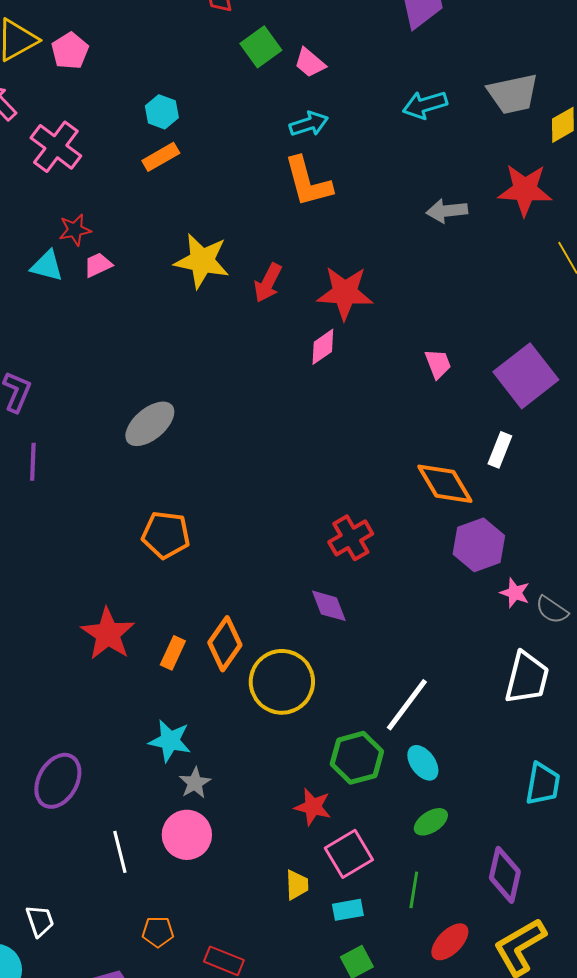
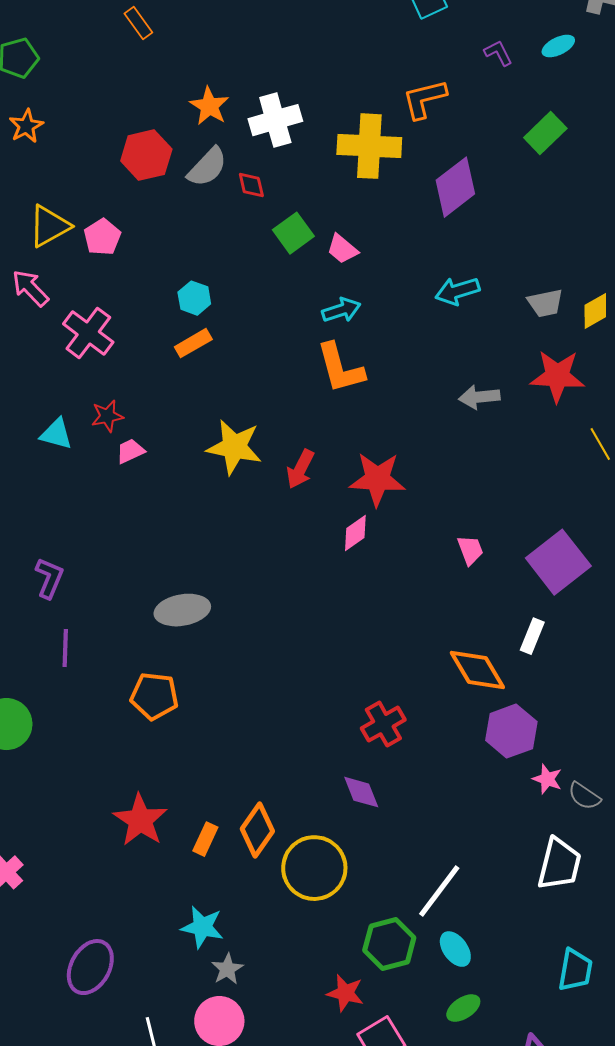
gray trapezoid: (513, 94) -> (545, 303), moved, size x0.7
cyan triangle: (47, 266) -> (56, 434), moved
gray ellipse: (150, 424) -> (182, 610), turned 30
orange pentagon: (166, 535) -> (154, 696), moved

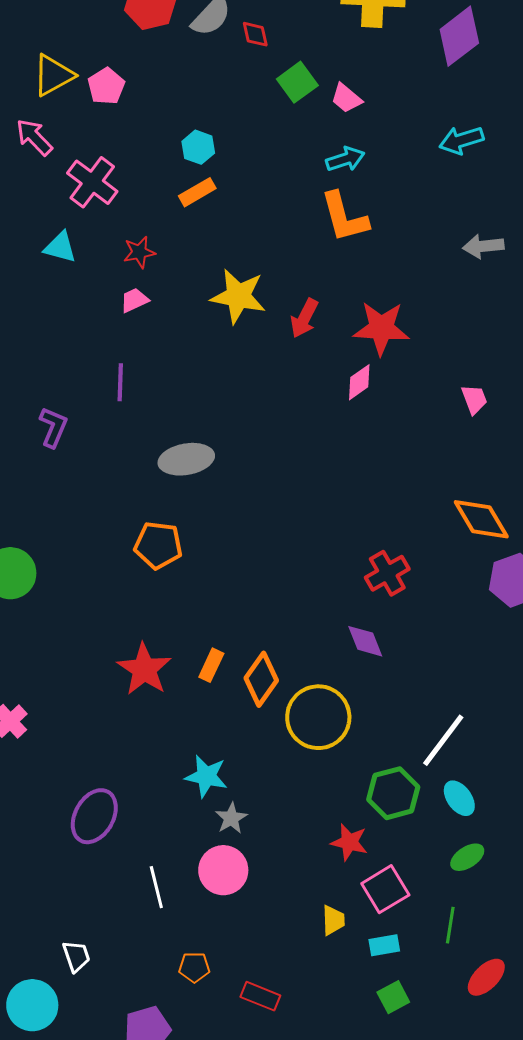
red star: (107, 416) -> (139, 252), moved
cyan triangle: (56, 434) -> (60, 247), moved
purple line: (65, 648) -> (120, 382), moved
orange rectangle: (205, 839) -> (211, 665), moved

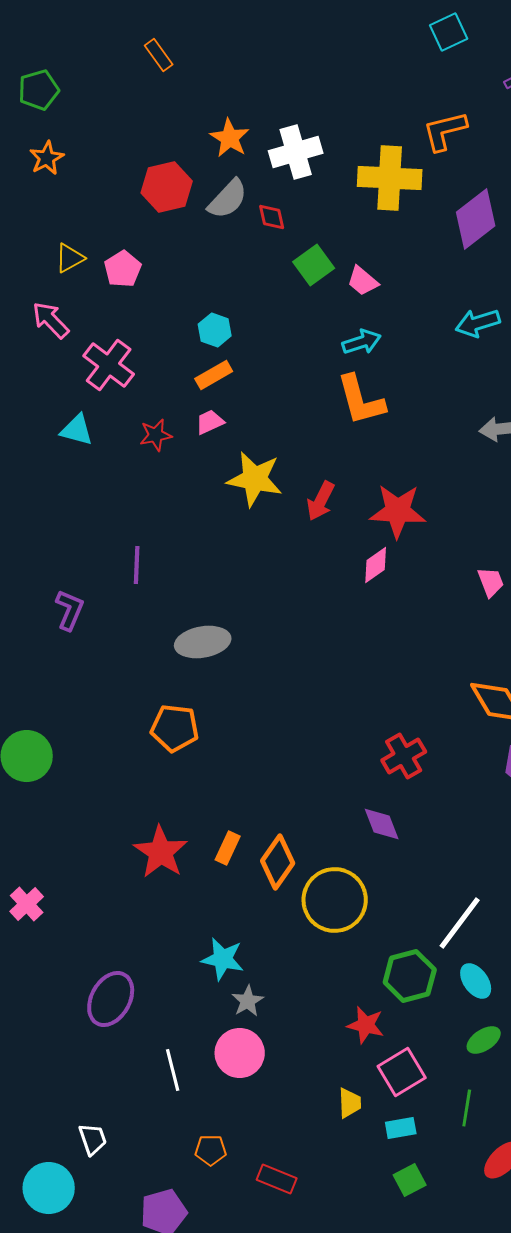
yellow triangle: (53, 75) -> (70, 258), size x0.7
pink trapezoid: (134, 300) -> (210, 422), moved

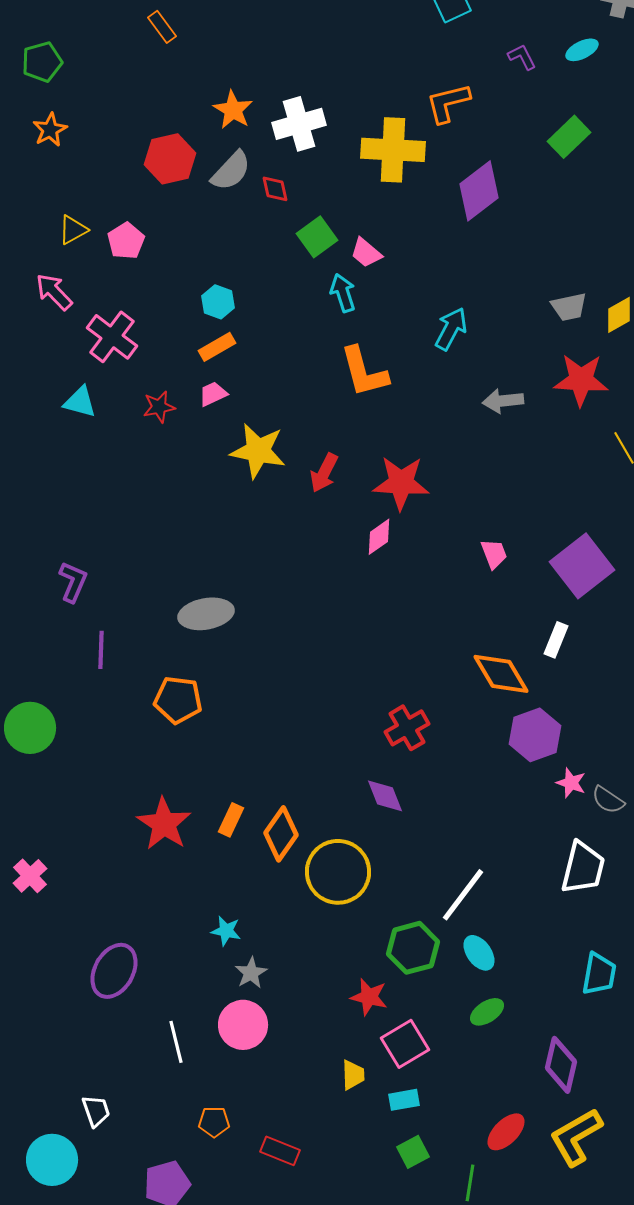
cyan arrow: (478, 323) -> (451, 329), moved, turned 135
cyan arrow: (362, 342) -> (343, 293), moved, turned -90
purple line: (137, 565) -> (101, 650), moved
cyan star: (223, 959) -> (226, 931), size x0.7
green line: (467, 1108) -> (470, 1183), moved

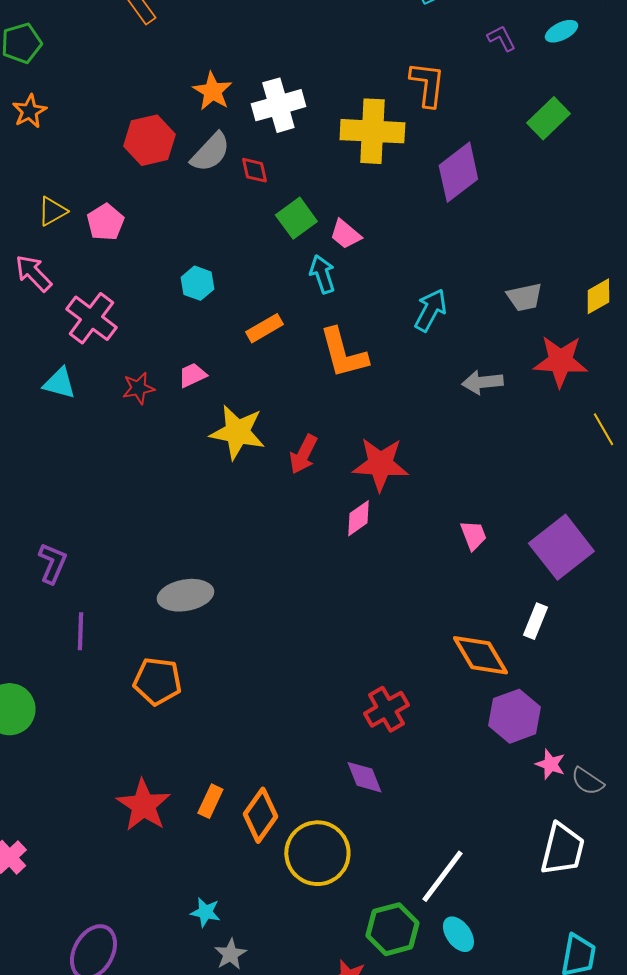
orange L-shape: (448, 103) -> (427, 84), turned 111
gray trapezoid: (569, 307) -> (524, 297), moved
orange rectangle: (217, 347) -> (264, 328), moved

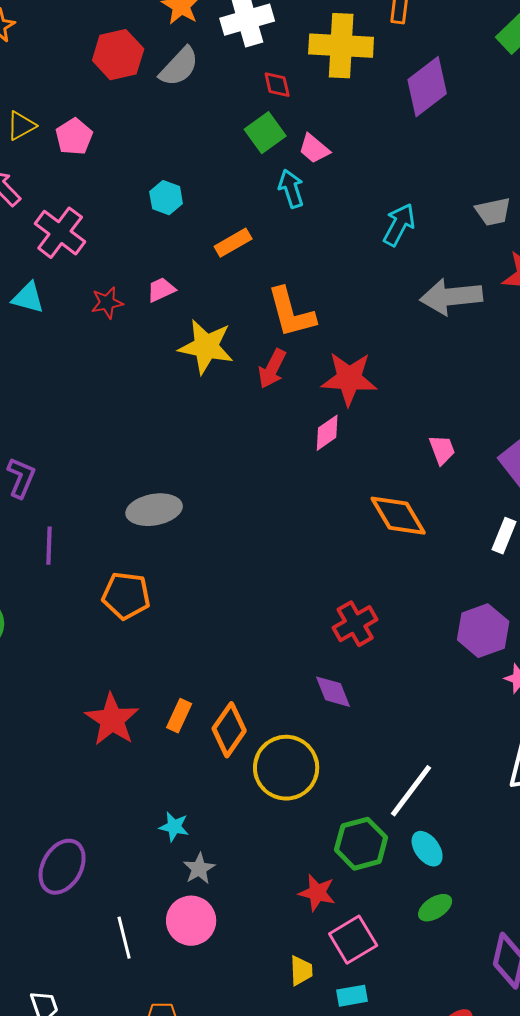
red diamond: (254, 170) -> (277, 85), moved
orange L-shape: (343, 353) -> (291, 313), moved
gray arrow: (482, 382) -> (451, 297), size x1.5
orange diamond: (480, 655) -> (398, 516), moved

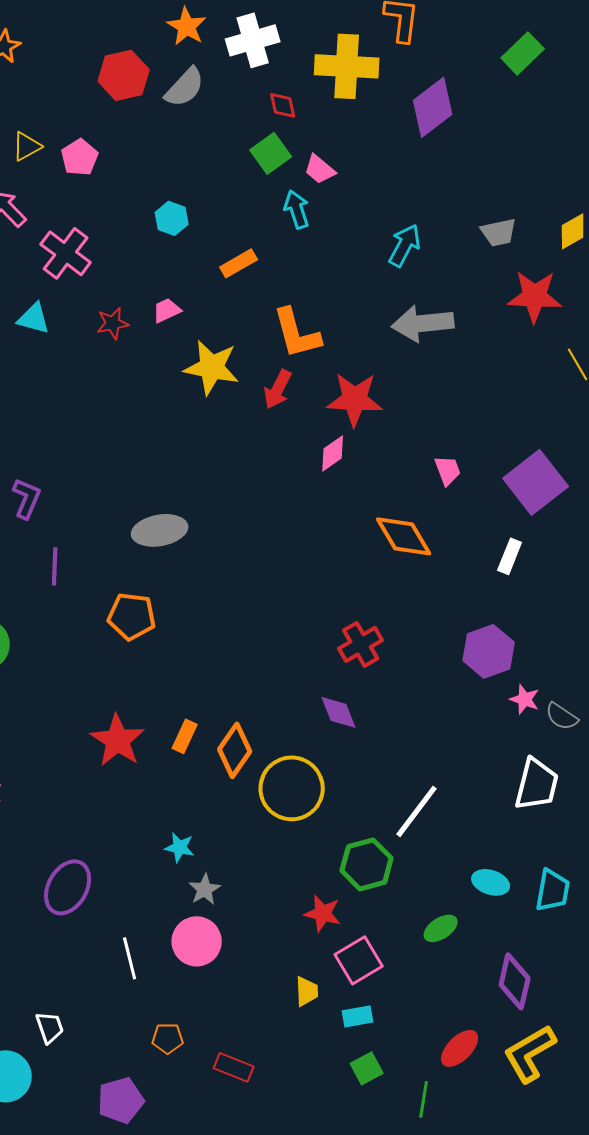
gray arrow: (451, 297) -> (423, 323), moved
cyan ellipse: (427, 849) -> (491, 882), moved, turned -36

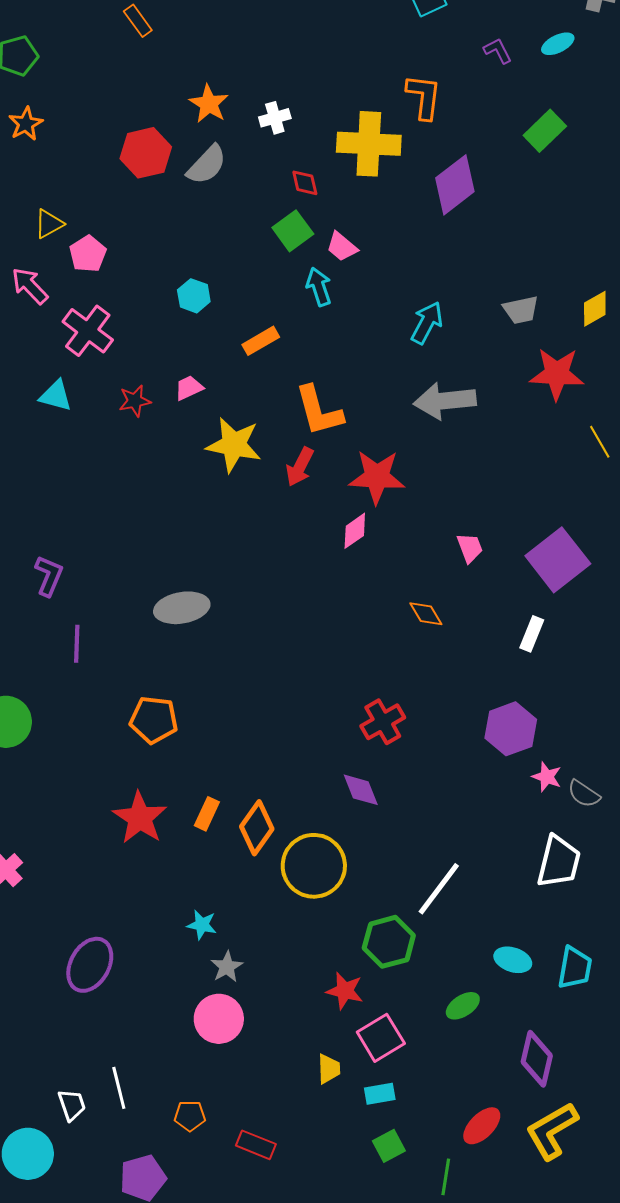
white cross: (253, 40) -> (275, 118), size x0.6
pink pentagon: (80, 157) -> (88, 254), moved
orange diamond: (404, 536) -> (426, 614), size x0.6
orange pentagon: (132, 616) -> (154, 720), moved
white line: (130, 958) -> (119, 1088), moved

